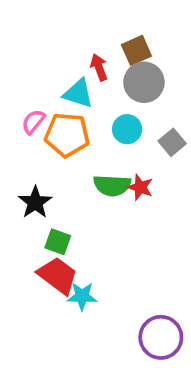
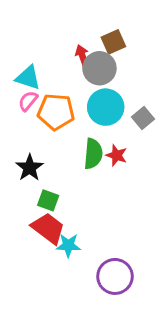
gray circle: (144, 82) -> (99, 68), moved
cyan triangle: (78, 94) -> (28, 78), moved
cyan circle: (127, 129) -> (106, 107), size x1.5
green semicircle: (112, 185) -> (93, 154), turned -88
purple circle: (161, 337) -> (115, 276), moved

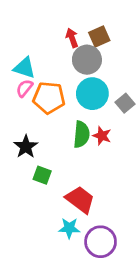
red arrow: (82, 56) -> (72, 38), moved
red trapezoid: (48, 228) -> (80, 200), moved
cyan star: (68, 245) -> (69, 228), moved

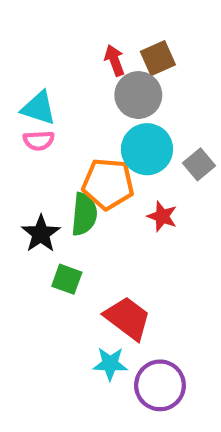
pink semicircle: (24, 88) -> (39, 141), turned -132
orange pentagon: (49, 98) -> (108, 184), moved
green semicircle: (82, 134) -> (84, 214), moved

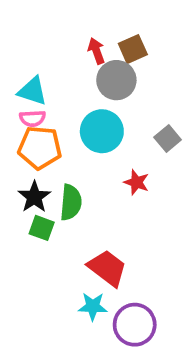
cyan circle: (147, 149) -> (102, 131), moved
orange pentagon: (108, 184) -> (40, 148), moved
green semicircle: (84, 214) -> (71, 202), moved
green square: (67, 279) -> (42, 228), moved

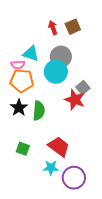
gray circle: (116, 80) -> (61, 57), moved
cyan triangle: (32, 91) -> (31, 54), moved
gray square: (168, 139) -> (83, 88), moved
red star: (137, 182) -> (75, 100), size x1.5
green square: (42, 228) -> (23, 149), moved

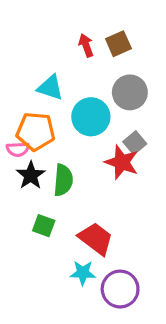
gray circle: (61, 57) -> (130, 92), moved
pink semicircle: (18, 65) -> (18, 149), moved
green square: (23, 149) -> (44, 226), moved

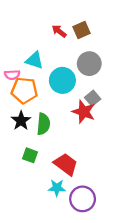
red arrow: (86, 45) -> (59, 31), turned -32
pink semicircle: (18, 149) -> (12, 75), moved

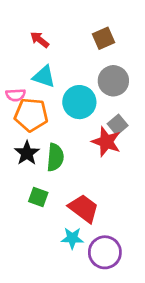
red arrow: (59, 31) -> (40, 40), moved

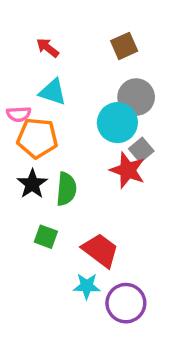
cyan circle: (79, 102) -> (117, 123), moved

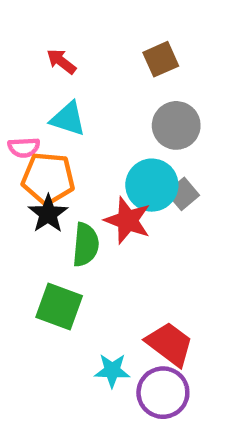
cyan circle: (117, 123) -> (152, 185), moved
red star: (128, 170) -> (128, 220), moved
black star: (32, 184) -> (48, 214), moved
green square: (46, 237) -> (59, 306), size x1.5
red trapezoid: (100, 250) -> (170, 344), moved

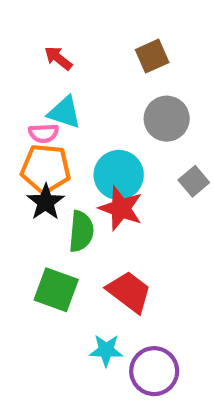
pink semicircle: (24, 148) -> (44, 133), moved
cyan circle: (152, 185) -> (119, 175), moved
gray square: (183, 194) -> (194, 181), moved
red trapezoid: (170, 344) -> (129, 292), moved

